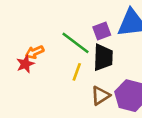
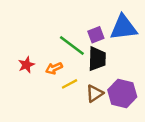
orange arrow: (35, 52) -> (54, 68), moved
yellow line: (77, 72) -> (70, 84), moved, turned 42

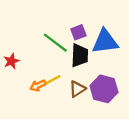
blue triangle: (123, 28) -> (105, 42), moved
orange arrow: (54, 68) -> (38, 85), moved

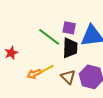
purple square: (78, 32) -> (69, 28), turned 32
brown triangle: (77, 89) -> (68, 77), turned -42

